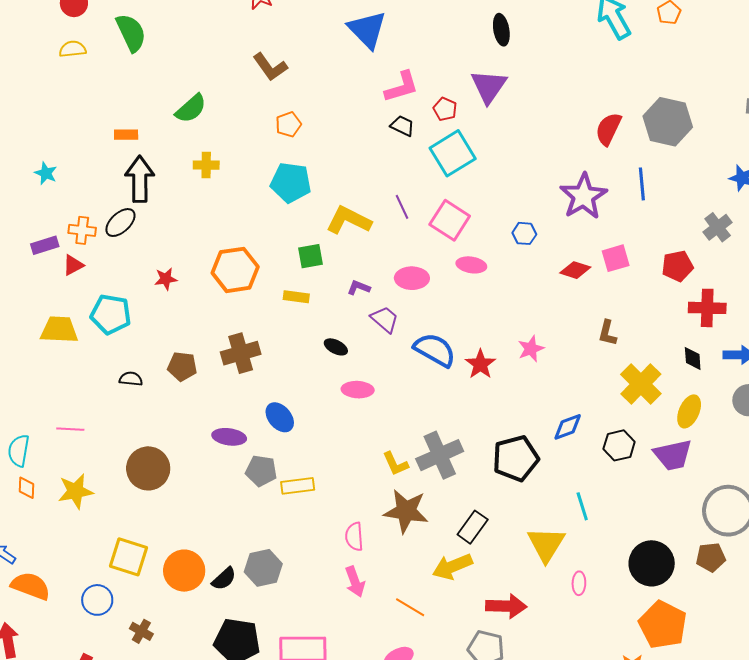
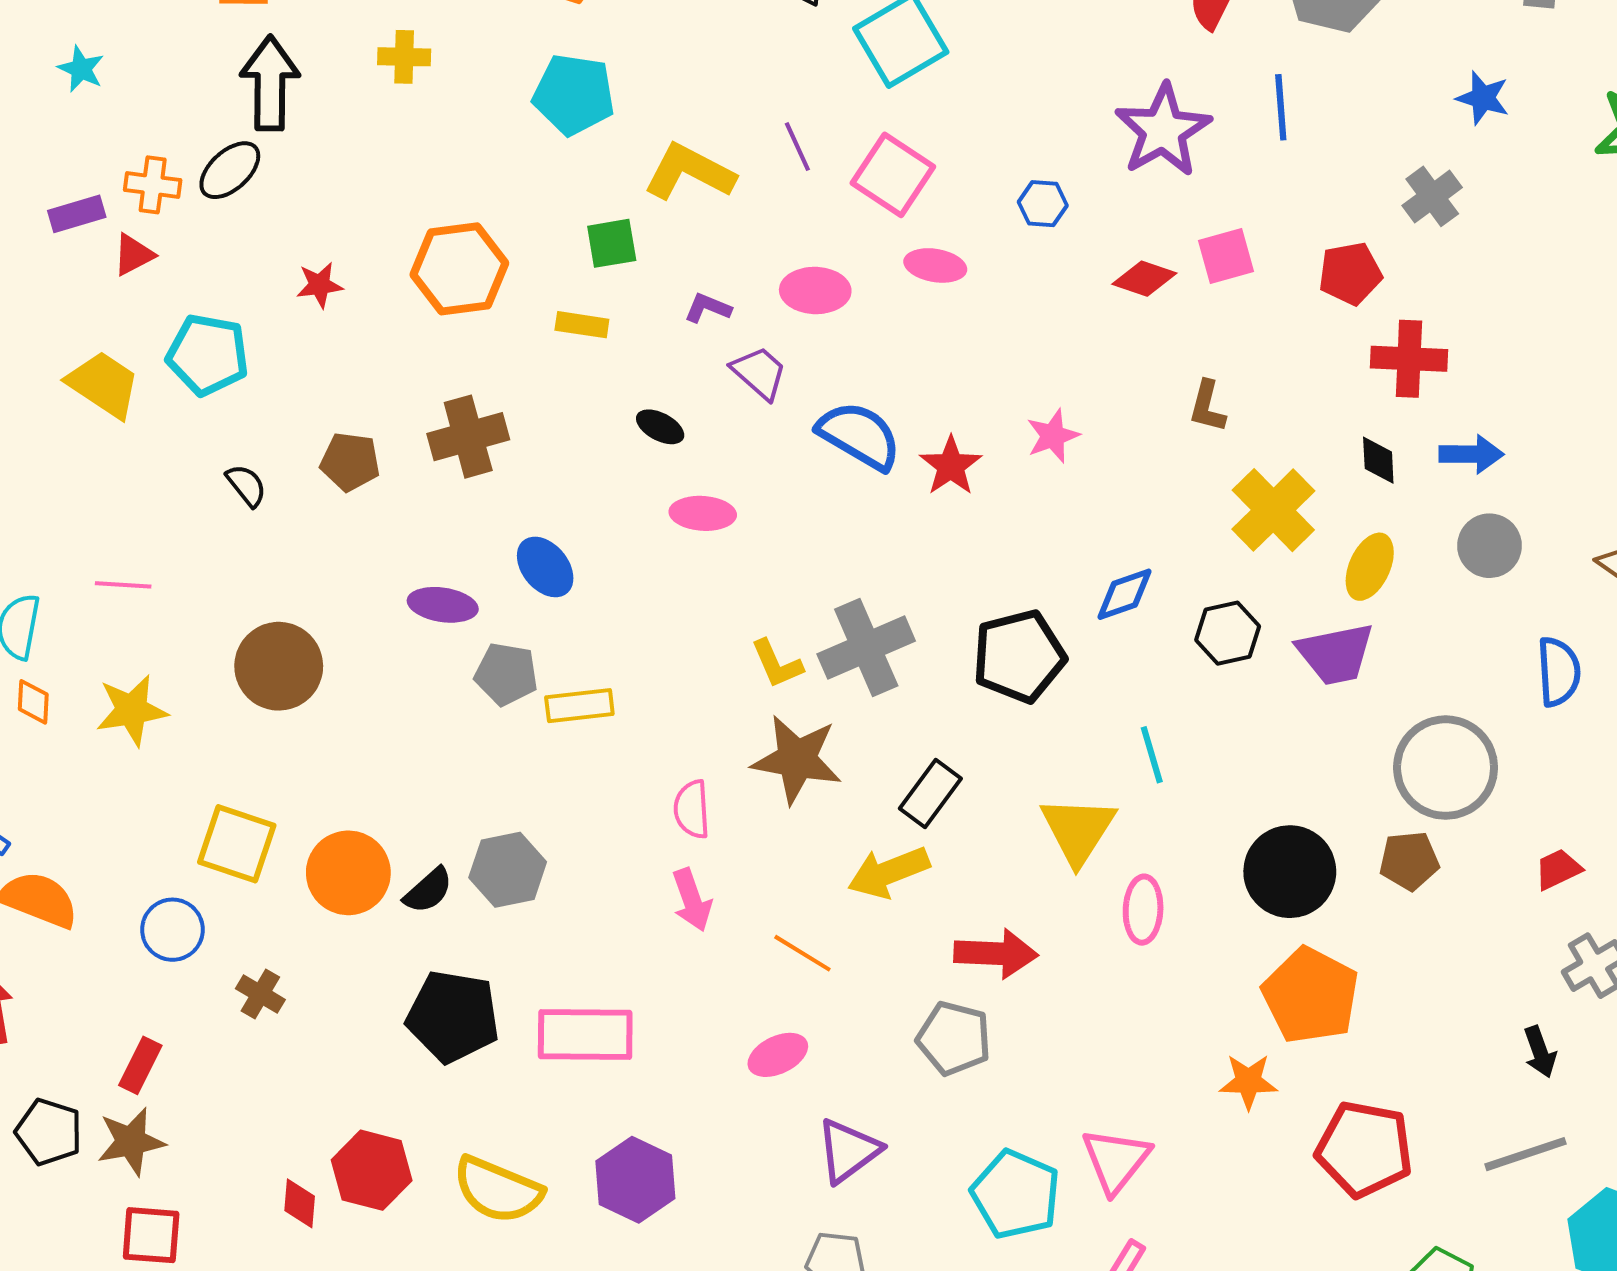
yellow trapezoid: (59, 330) -> (104, 384), turned 30
black semicircle: (131, 379) -> (246, 485), turned 45
pink ellipse: (579, 583) -> (1143, 910), size x1.4

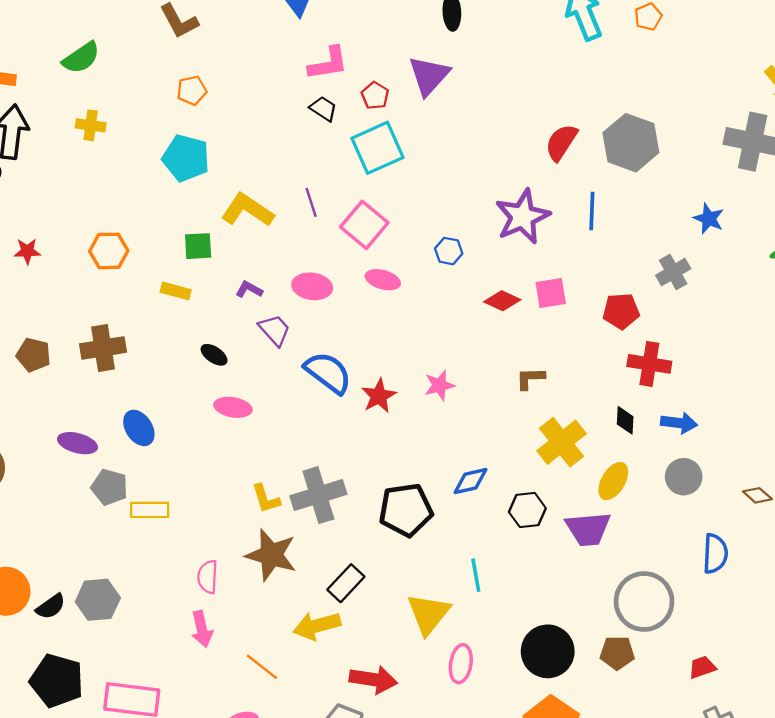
orange hexagon: (459, 269) -> (109, 251), size x0.7
brown L-shape: (1207, 406) -> (530, 378), turned 68

